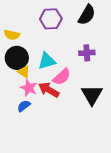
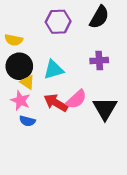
pink semicircle: (62, 77) -> (76, 99), moved
pink star: (29, 88) -> (20, 100), moved
blue semicircle: (24, 106) -> (27, 121), turned -128

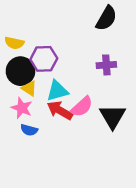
purple hexagon: (58, 22) -> (44, 59), moved
cyan triangle: (54, 70) -> (57, 91), moved

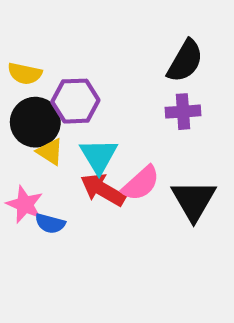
black semicircle: (106, 18) -> (185, 61), moved
cyan triangle: (57, 91) -> (99, 156), turned -45
pink star: (22, 108) -> (25, 204), moved

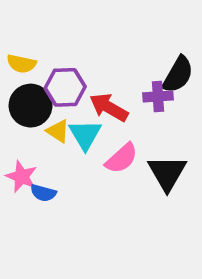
black semicircle: (185, 61) -> (178, 75), moved
yellow triangle: (50, 152) -> (58, 131), moved
red arrow: (103, 190) -> (109, 107), moved

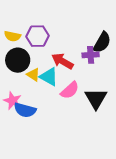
purple hexagon: (65, 87) -> (37, 36), moved
cyan triangle: (85, 135) -> (49, 77), turned -30
blue semicircle: (43, 193) -> (25, 110), size x1.5

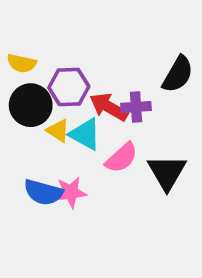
purple hexagon: (37, 36) -> (69, 87), moved
purple cross: (91, 55) -> (136, 107), moved
pink star: (12, 101) -> (71, 192), moved, turned -30

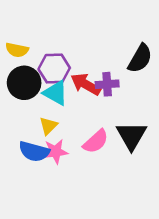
yellow triangle: (58, 131) -> (48, 126), moved, turned 42
cyan triangle: (85, 134) -> (56, 93), moved
pink semicircle: (122, 158) -> (96, 141), moved

